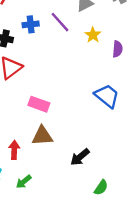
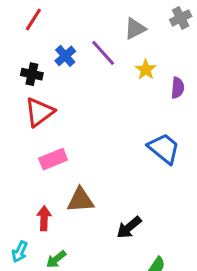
blue cross: (31, 24) -> (65, 56), turned -35
pink rectangle: (39, 104) -> (53, 159), moved, turned -42

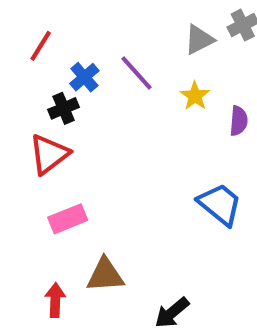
red line: (33, 19) -> (41, 46), moved
gray triangle: (135, 29) -> (199, 40), moved
black cross: (32, 74) -> (64, 108), moved, turned -35

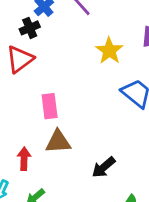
yellow star: (195, 96) -> (109, 51), moved, size x1.4
pink rectangle: (68, 219) -> (50, 106), moved, turned -75

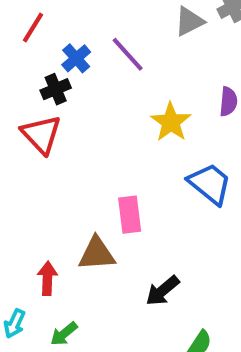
red triangle: (20, 59) -> (41, 134), turned -36
pink rectangle: (50, 106) -> (130, 215), moved

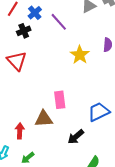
blue cross: (76, 58) -> (35, 13), moved
black cross: (56, 89) -> (24, 31), moved
blue trapezoid: (210, 184) -> (99, 112), moved, turned -65

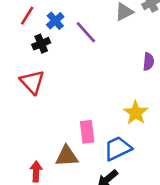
yellow star: (80, 55) -> (136, 113), moved
blue trapezoid: (99, 112) -> (118, 148), moved

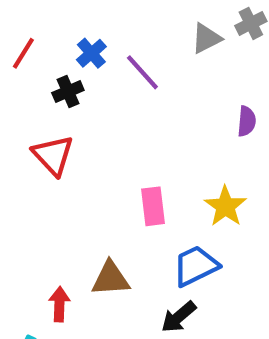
red line: (27, 16) -> (23, 53), moved
pink rectangle: (87, 132) -> (153, 206), moved

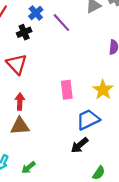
brown triangle: (111, 279) -> (20, 126), moved
red arrow: (59, 304) -> (20, 101), moved

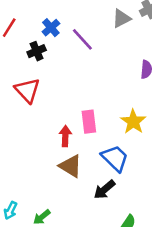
red arrow: (20, 101) -> (65, 136), moved
blue trapezoid: (88, 120) -> (115, 158), turned 70
brown triangle: (20, 126) -> (71, 166), moved, turned 36

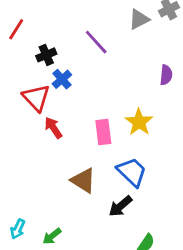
blue cross: (51, 28) -> (62, 79), moved
yellow star: (133, 122) -> (139, 122), moved
red arrow: (65, 136) -> (53, 128), moved, turned -36

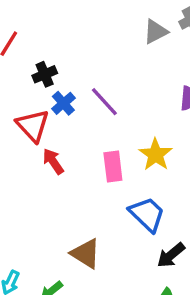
purple line: (96, 42) -> (104, 102), moved
brown triangle: (83, 181) -> (86, 253), moved
black arrow: (120, 206) -> (171, 255), moved

